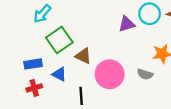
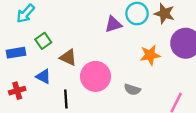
green square: (59, 40) -> (43, 41), size x0.6
blue rectangle: (33, 64) -> (16, 53), moved
gray semicircle: (145, 74) -> (132, 89), moved

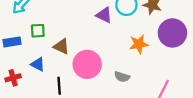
purple triangle: (113, 24) -> (104, 15), turned 42
green square: (43, 41) -> (38, 31), turned 32

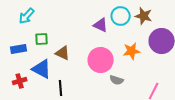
blue triangle: (38, 64) -> (42, 69), size x1.5
pink circle: (87, 64) -> (101, 60), moved

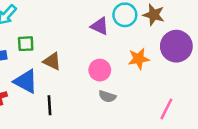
pink circle: (101, 60) -> (100, 70), size x0.7
gray semicircle: (117, 80) -> (107, 96), moved

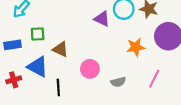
pink circle: (100, 70) -> (90, 69), moved
gray semicircle: (107, 96) -> (118, 82), moved, turned -32
pink line: (166, 109) -> (154, 79), moved

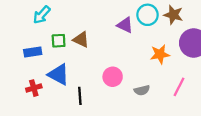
brown triangle: (60, 49) -> (81, 40), moved

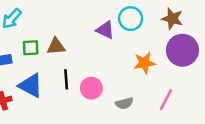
brown star: (173, 15) -> (172, 19), moved
brown triangle: (81, 40) -> (56, 46), turned -30
black line: (80, 96) -> (66, 79), moved

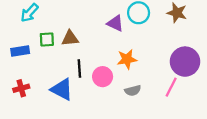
purple circle: (182, 50) -> (185, 62), moved
orange star: (144, 63) -> (127, 59), moved
blue triangle: (31, 86) -> (62, 89), moved

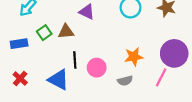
purple triangle: (115, 23) -> (87, 12), moved
green square: (47, 39) -> (44, 33), turned -32
orange star: (127, 59) -> (134, 57), moved
red cross: (21, 88) -> (20, 79), turned -32

